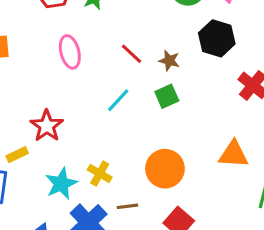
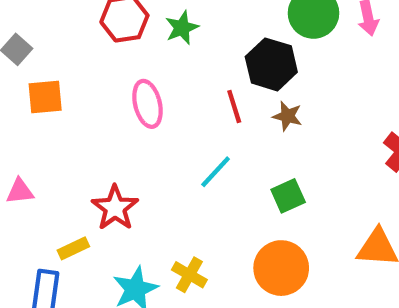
black hexagon: (217, 38) -> (271, 64), moved
red line: (132, 54) -> (234, 106), turned 30
green square: (167, 96) -> (288, 196), moved

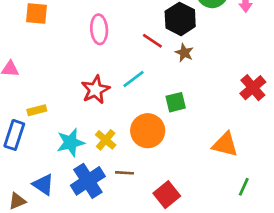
red line: (234, 106) -> (152, 41), turned -50
red star: (115, 208) -> (95, 90), moved
orange circle: (281, 268) -> (148, 131), moved

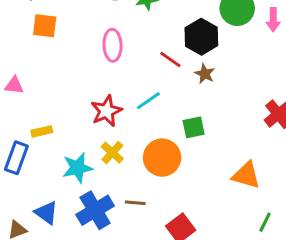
yellow cross: (106, 140) -> (112, 153), moved

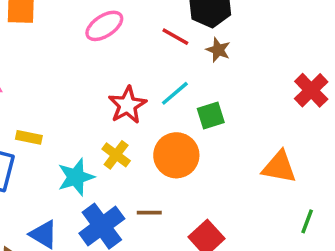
pink ellipse: (113, 45) -> (104, 26), turned 64
cyan line: (148, 101) -> (175, 93), moved
red star: (106, 111) -> (127, 105), moved
yellow rectangle: (42, 131) -> (29, 137), turned 30

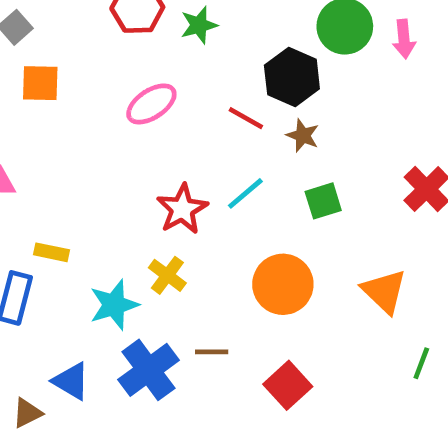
green square: (211, 116) -> (323, 201), moved
orange circle: (176, 155) -> (283, 284), moved
orange triangle: (279, 167) -> (384, 291), turned 33

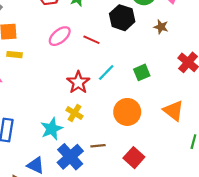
red line: (246, 118) -> (91, 40), moved
brown star: (303, 136) -> (161, 27), moved
yellow rectangle: (52, 252) -> (14, 55), moved

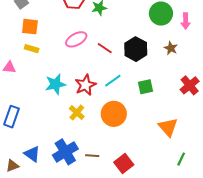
black hexagon: (122, 18) -> (136, 49), moved
orange circle: (127, 112) -> (114, 114), moved
cyan star: (52, 129) -> (55, 84), moved
brown line: (98, 146) -> (92, 156), moved

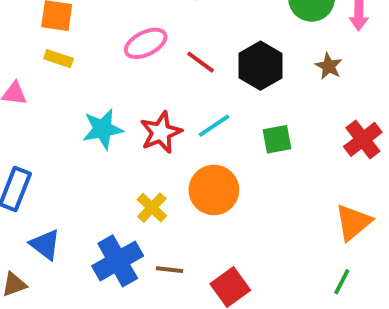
yellow cross: (77, 113) -> (152, 208), moved
orange triangle: (168, 127) -> (353, 222), moved, turned 30
blue triangle: (32, 154) -> (45, 244), moved

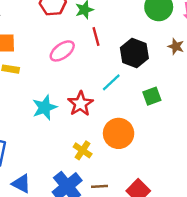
red line: (200, 62) -> (96, 37), moved, turned 48
cyan line: (214, 126) -> (111, 82), moved

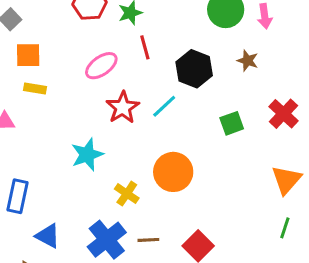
green square: (152, 96) -> (232, 123), moved
red star: (80, 104) -> (123, 107), moved
cyan star: (45, 107) -> (87, 155), moved

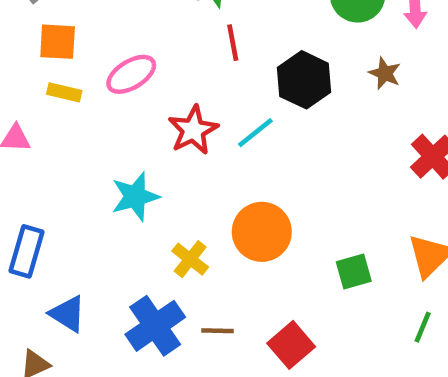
pink ellipse: (101, 66) -> (131, 74), moved
green square: (232, 123) -> (354, 271), moved

